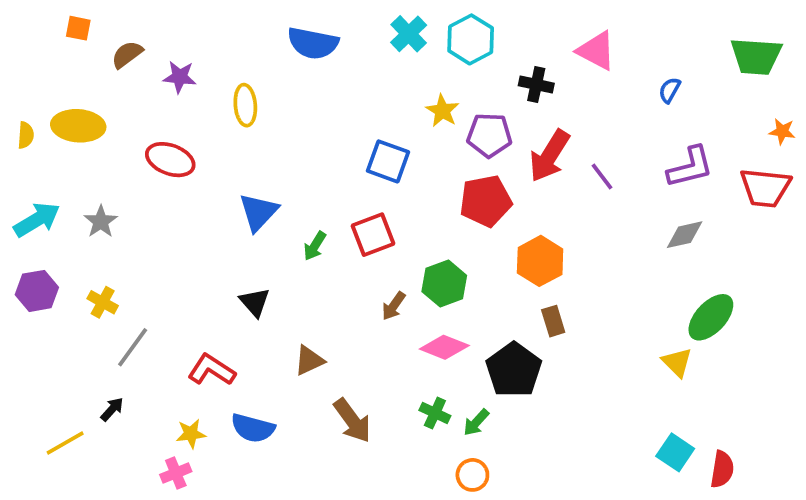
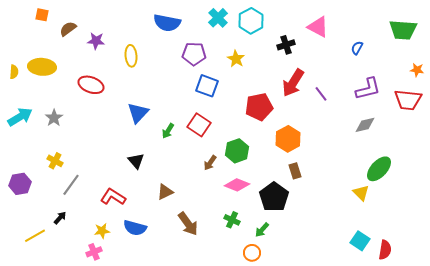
black cross: (536, 84) -> (286, 45), turned -30
purple pentagon: (489, 135) -> (194, 54), moved
red square: (373, 235) -> (199, 125), turned -35
purple hexagon: (37, 291) -> (20, 184), moved
green arrow: (476, 422) -> (262, 230), moved

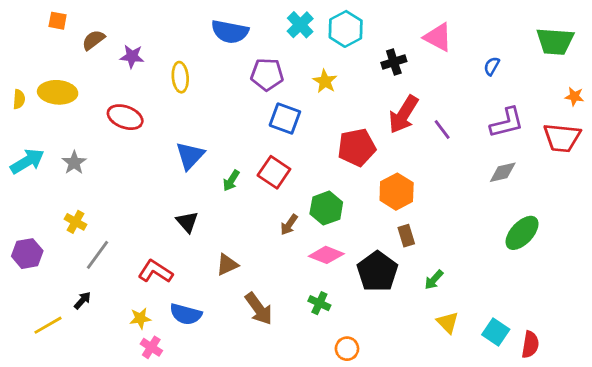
yellow triangle: (361, 193) -> (448, 322), moved
green arrow: (262, 230) -> (434, 280), moved
pink cross: (94, 252) -> (151, 347), moved, turned -35

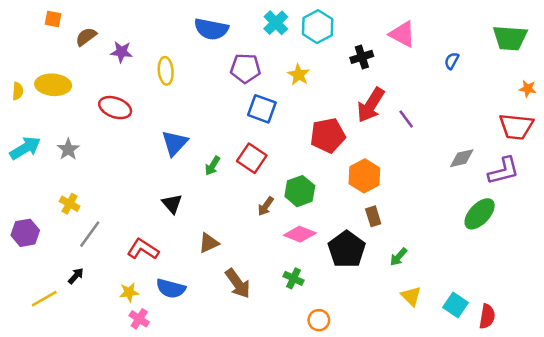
purple L-shape: (507, 123) -> (504, 171), moved

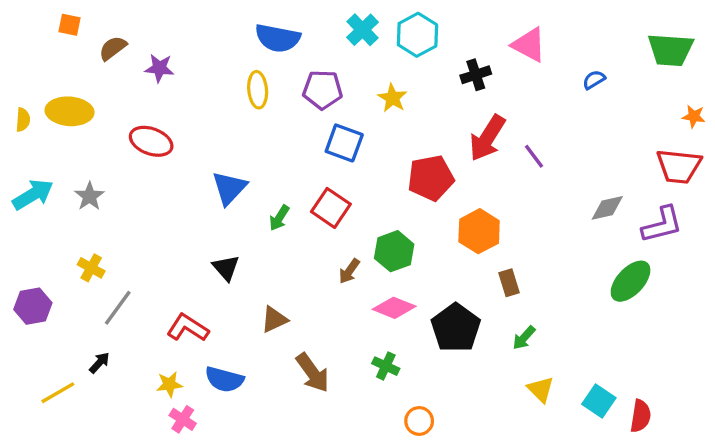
blue semicircle: (452, 61) -> (594, 80), turned 30
yellow ellipse: (166, 71) -> (258, 90), moved
brown rectangle: (373, 216) -> (509, 283), moved

